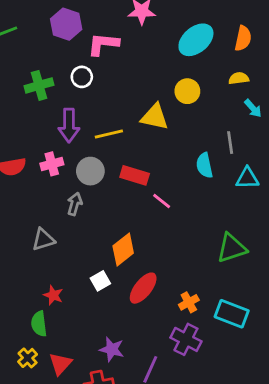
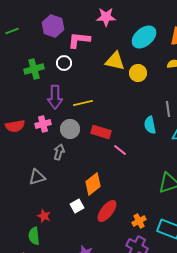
yellow triangle: (155, 117) -> (115, 61), moved

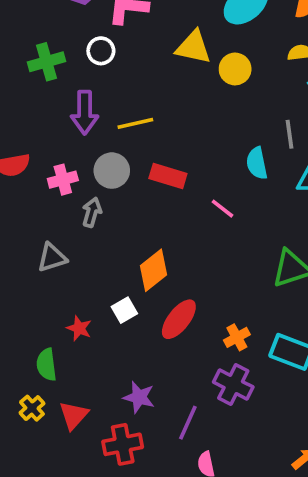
pink cross: (43, 124) -> (63, 180), moved
pink line: (120, 150) -> (222, 209), moved
red star: (44, 216) -> (79, 328), moved

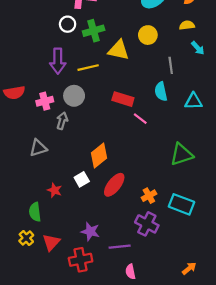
yellow triangle: (193, 47) -> (119, 50), moved
green cross: (46, 62) -> (94, 31), moved
gray line: (289, 134) -> (171, 65), moved
red rectangle: (168, 176) -> (123, 99), moved
purple line: (188, 423) -> (120, 247), turned 60

